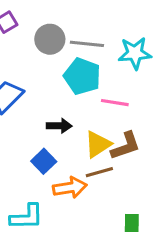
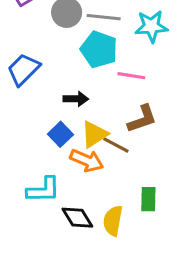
yellow triangle: (98, 144) -> (94, 134), moved
brown line: (99, 172) -> (116, 145), turned 44
orange arrow: (70, 188) -> (87, 161), turned 32

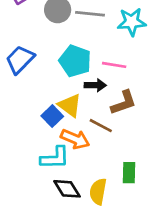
cyan pentagon: (99, 49) -> (75, 61), moved
black arrow: (76, 99) -> (95, 85), moved
yellow triangle: (94, 134) -> (70, 105), moved, turned -50
cyan L-shape: (43, 190) -> (55, 158), moved

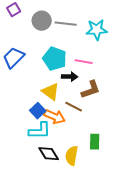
blue square: (52, 116) -> (38, 111), moved

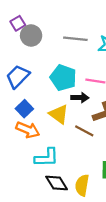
gray circle: (42, 21) -> (31, 35), moved
blue square: (38, 111) -> (24, 109), moved
orange arrow: (55, 117) -> (28, 130), moved

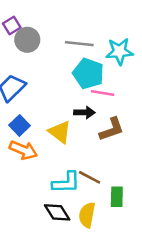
cyan pentagon: (63, 78) -> (88, 74), moved
brown line: (84, 131) -> (90, 177), moved
cyan L-shape: (47, 157) -> (66, 183), moved

